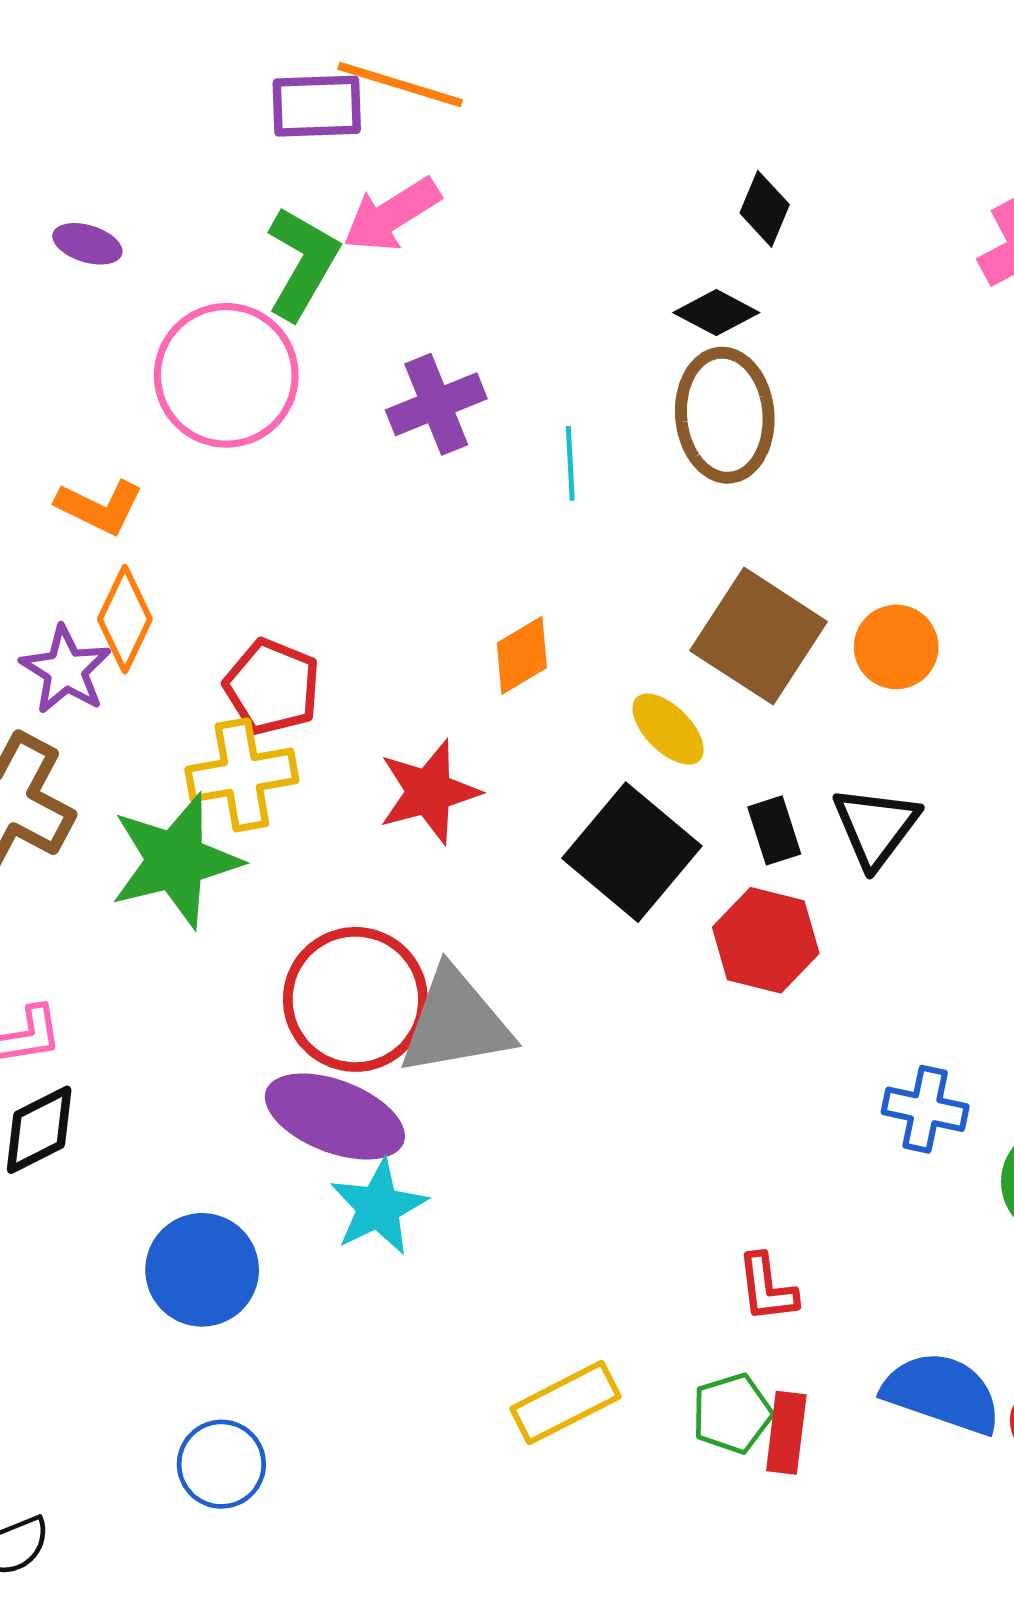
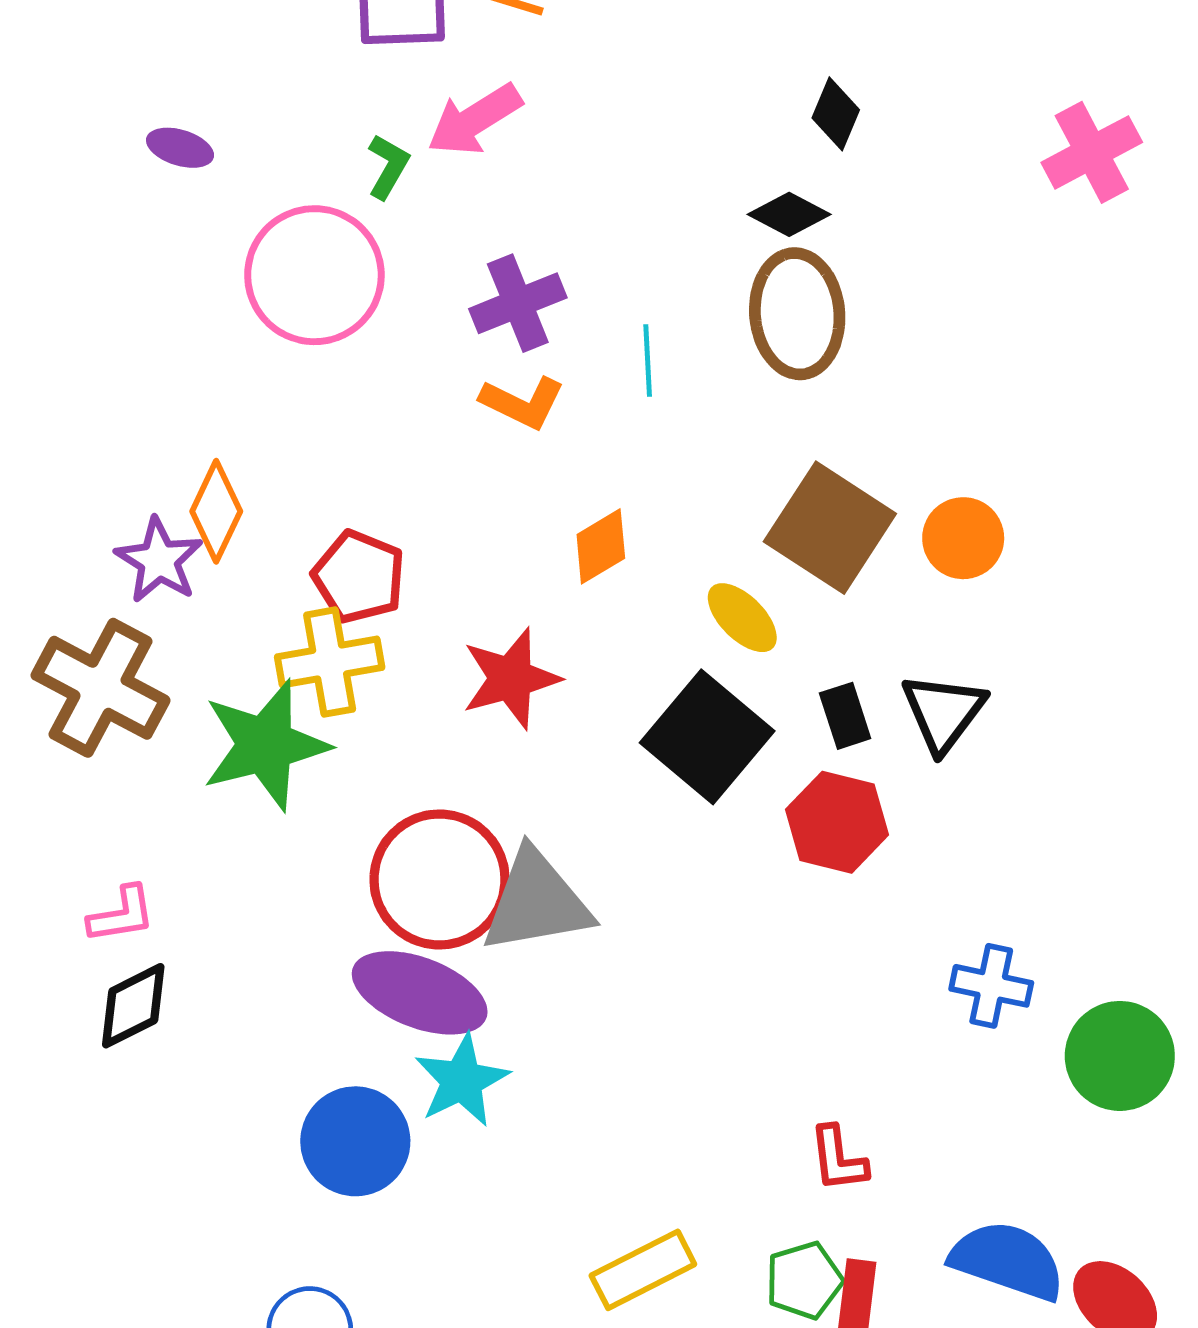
green L-shape: (302, 263) -> (388, 166), size x0.6
orange L-shape: (99, 507) -> (522, 403), moved
blue circle: (202, 1270) -> (355, 1141), moved

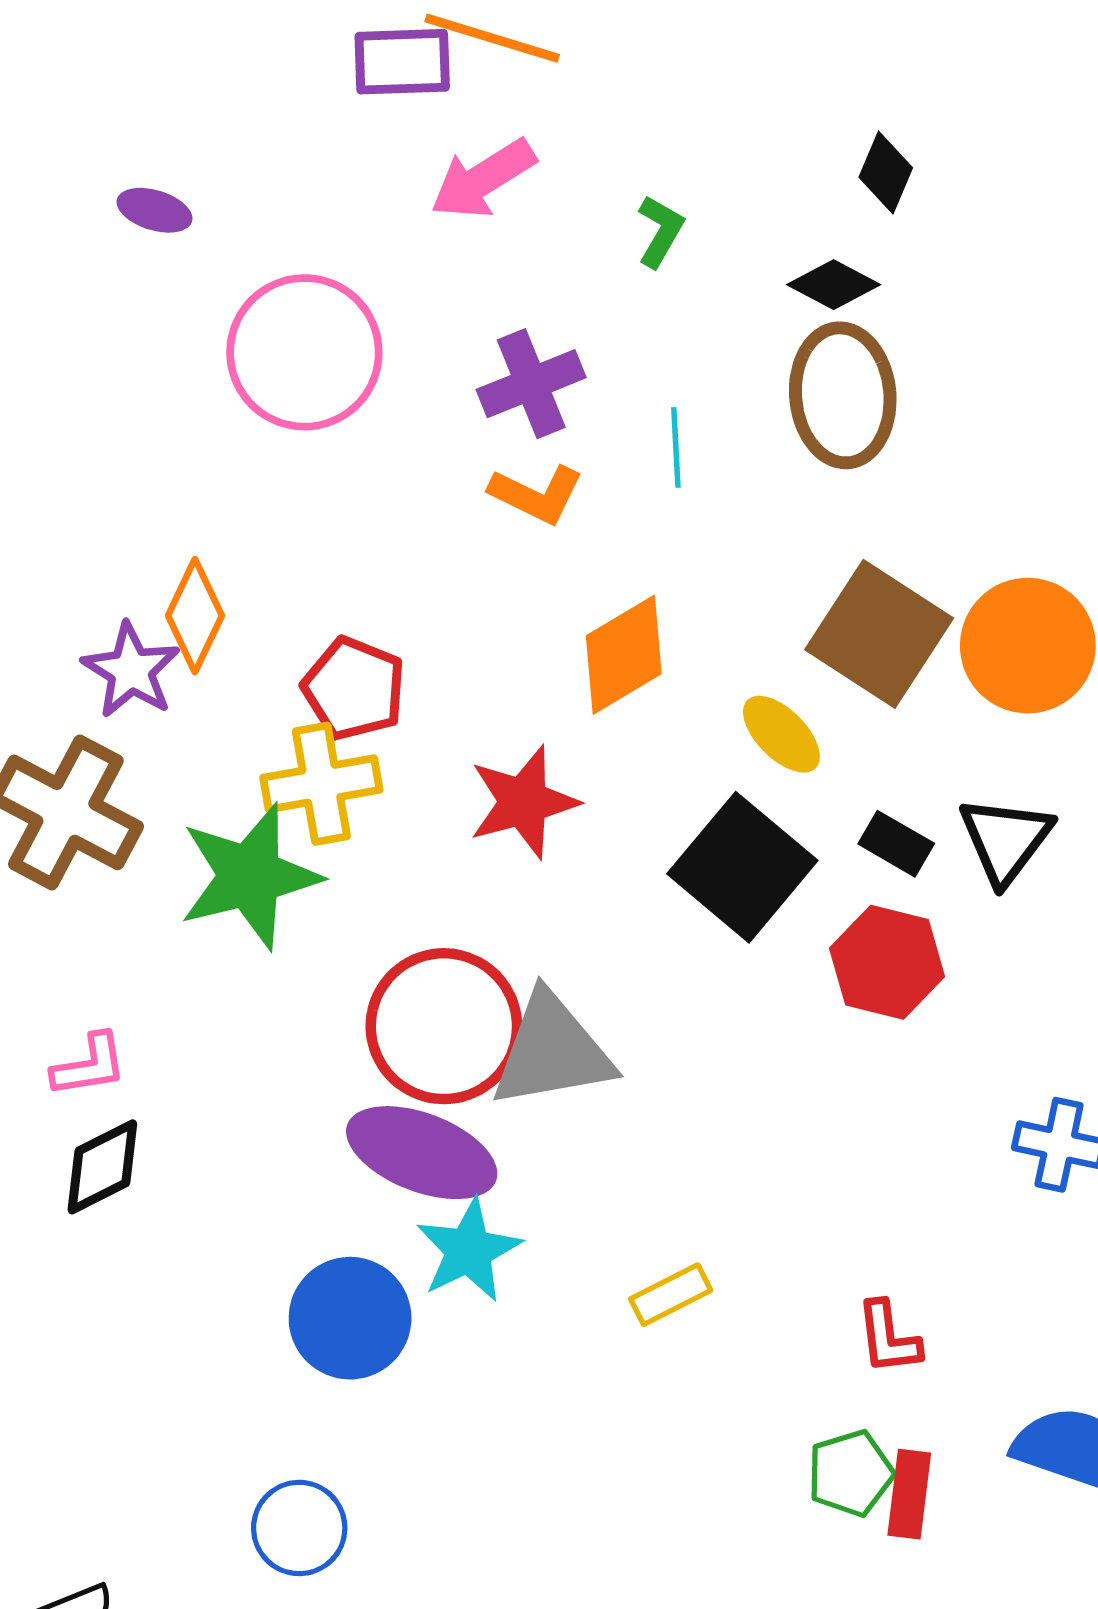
green L-shape: (388, 166) -> (660, 231), moved
orange circle: (963, 538) -> (1028, 646), size x1.5
orange diamond: (601, 546) -> (624, 655), size x1.4
black rectangle: (845, 716) -> (896, 844), turned -42
yellow rectangle: (643, 1270) -> (671, 1295), moved, size x0.7

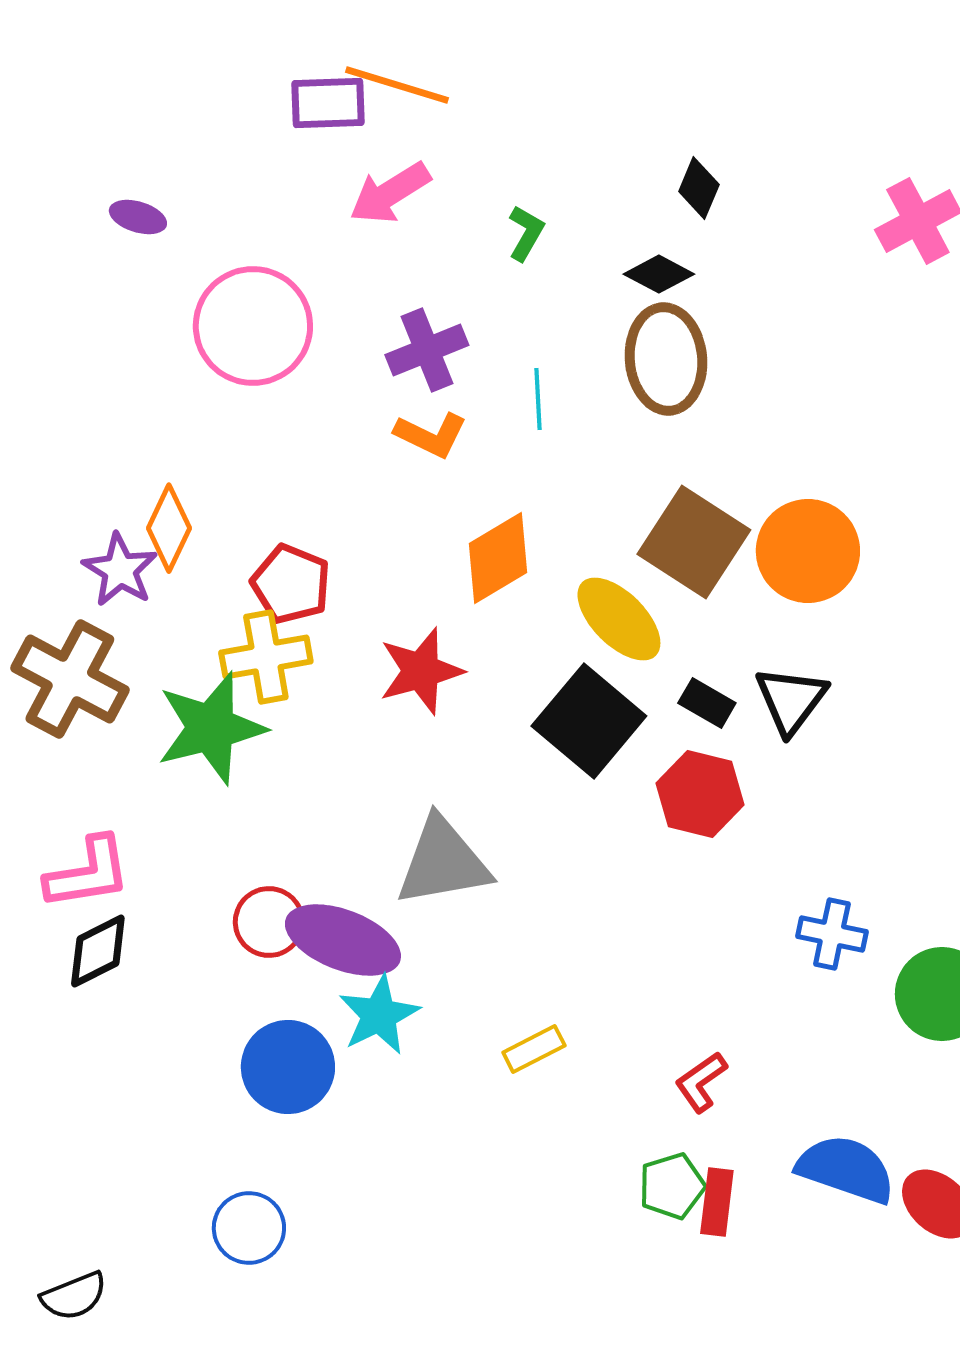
yellow ellipse: (781, 734) -> (619, 619), size x1.4
red circle: (444, 1026) -> (269, 922), moved, size x0.6
pink L-shape: (89, 1065) -> (88, 873), size x1.5
red L-shape: (888, 1338) -> (701, 1082), turned 62

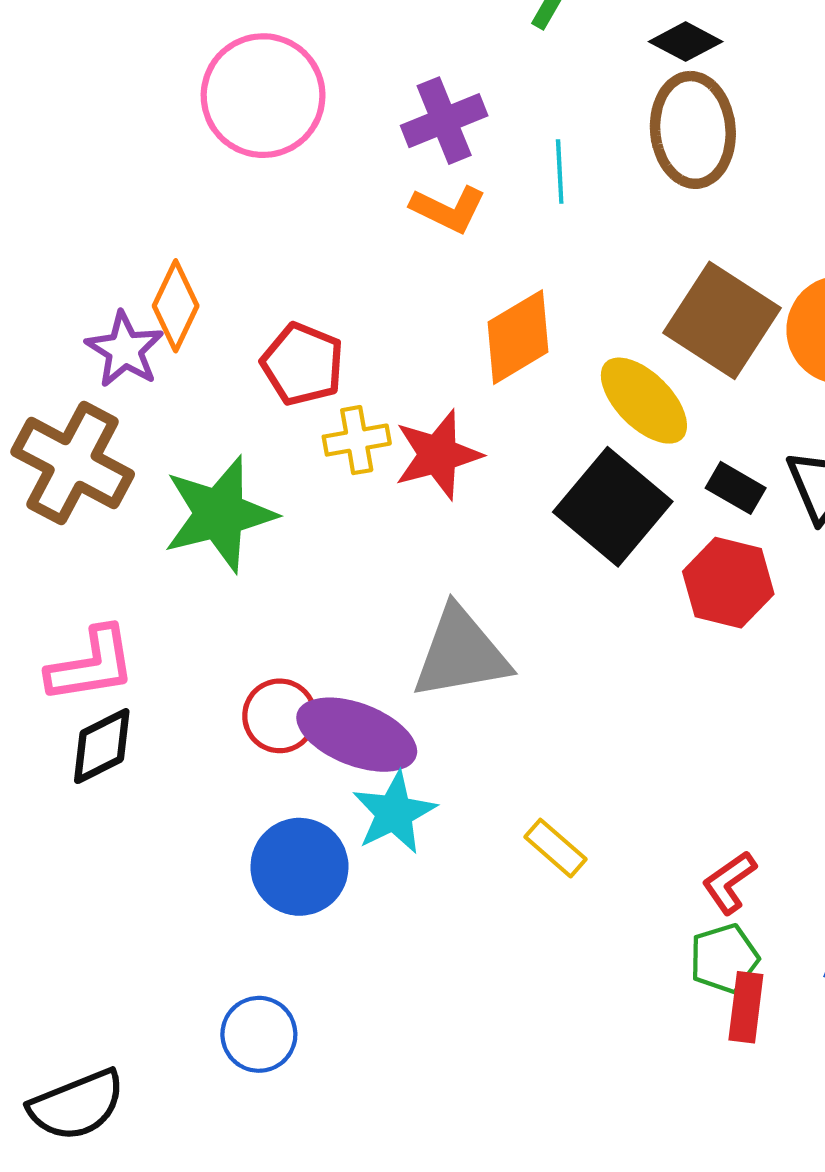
yellow cross: (266, 657) -> (357, 440), moved, size x0.7
yellow rectangle: (534, 1049) -> (555, 848), turned 68
green pentagon: (672, 1186) -> (724, 958), moved
black semicircle: (74, 1296) -> (77, 1105), size x1.4

